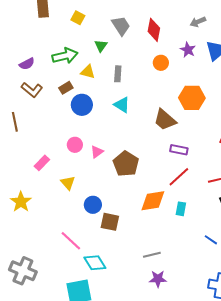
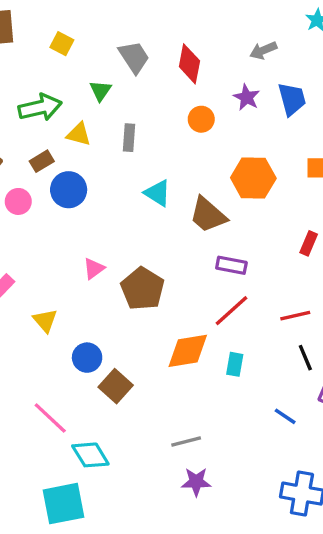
cyan triangle: (122, 105) -> (158, 193), moved
pink circle: (75, 145) -> (18, 201), moved
brown square: (110, 222) -> (116, 386), turned 30

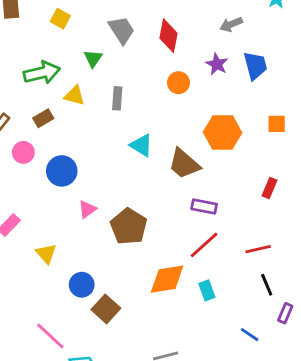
blue circle: (69, 190) -> (62, 171), moved
cyan rectangle: (235, 364) -> (207, 290), turned -30

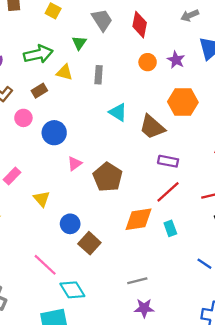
purple star: (217, 64) -> (176, 60), moved

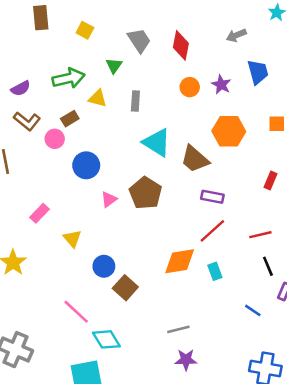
cyan triangle: (118, 112) -> (157, 143), size x1.4
pink circle: (23, 118) -> (55, 139), moved
brown pentagon: (108, 177) -> (146, 193), moved

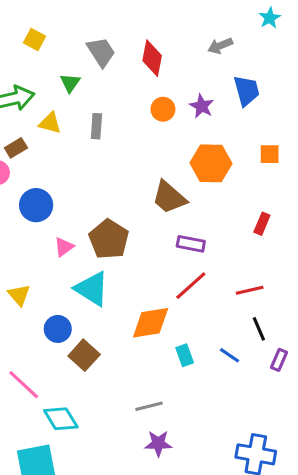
cyan triangle: (157, 143) -> (92, 289), moved
cyan rectangle: (215, 271) -> (185, 355), moved
blue line: (253, 310) -> (229, 355), moved

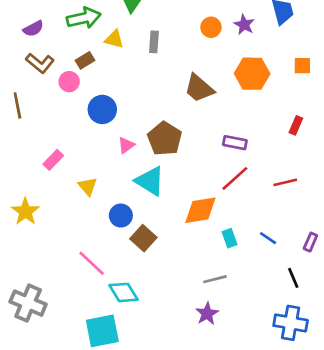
brown trapezoid: (169, 197) -> (199, 88), moved
black line: (259, 329) -> (293, 278), moved
gray line: (149, 406) -> (215, 279), moved
purple star: (158, 443) -> (207, 314), turned -30

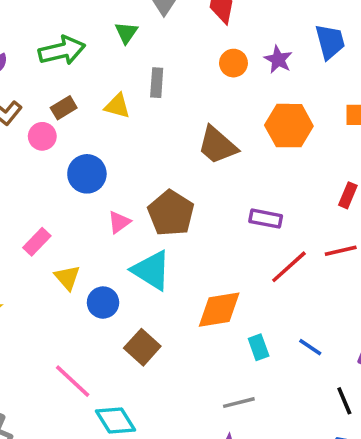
yellow triangle: (114, 39) -> (117, 106), moved
pink rectangle: (53, 160) -> (37, 242), moved
red line: (235, 178) -> (289, 267), moved
red line: (285, 182) -> (341, 251), moved
blue circle: (121, 216) -> (103, 303), moved

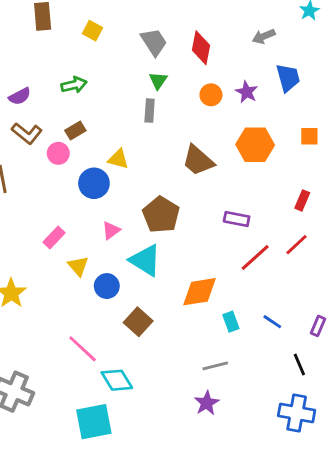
green triangle: (126, 33) -> (158, 81), moved
green arrow: (62, 51) -> (74, 85), size x0.7
yellow triangle: (117, 106) -> (118, 159), moved
pink triangle: (119, 222) -> (111, 230), moved
red line: (341, 251) -> (297, 245), turned -30

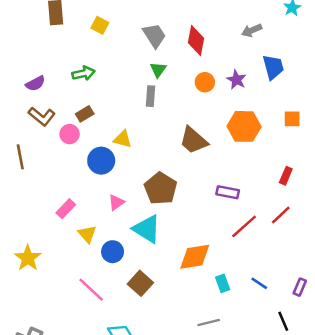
pink line: (83, 349) -> (91, 290), moved

